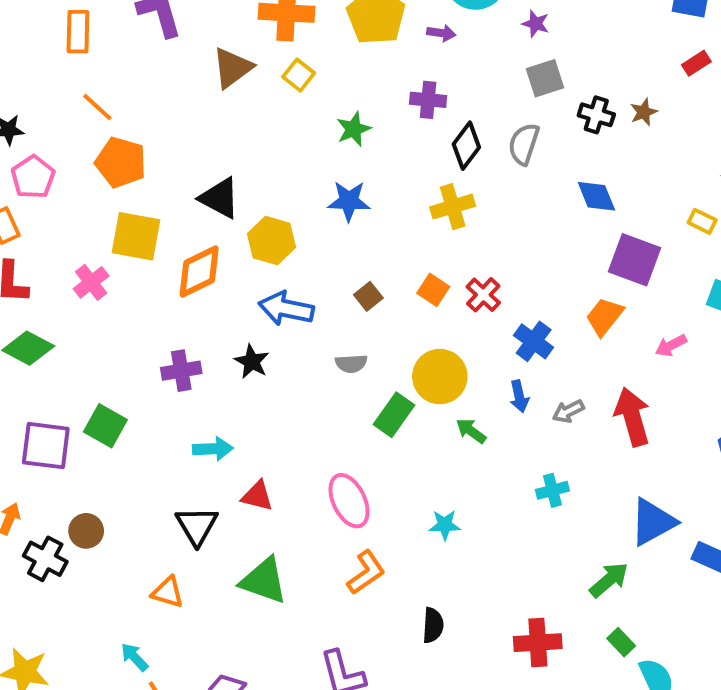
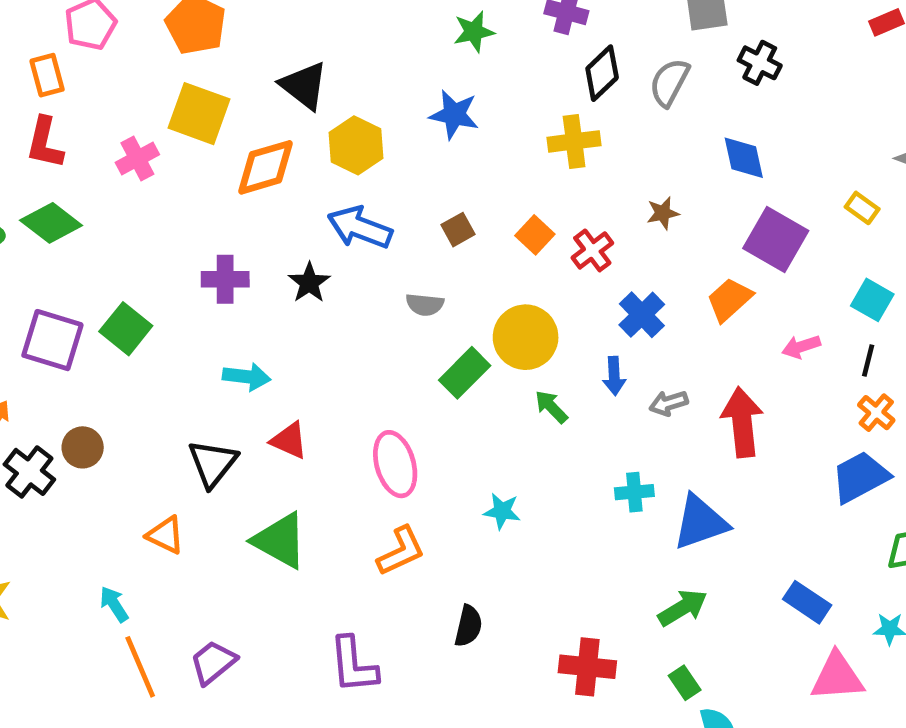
brown star: (644, 112) -> (663, 213), moved
blue triangle: (653, 522) -> (700, 522), moved

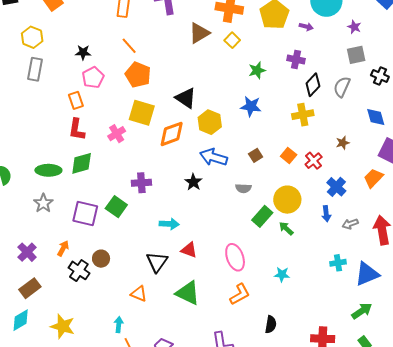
green diamond: (51, 223) -> (82, 163), turned -50
purple cross: (225, 279) -> (141, 183), moved
green arrow: (551, 407) -> (286, 229), moved
cyan arrow: (114, 604) -> (119, 325), turned 42

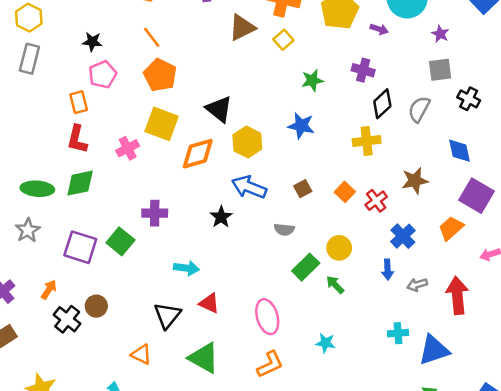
brown star: (343, 143) -> (415, 181), size x1.5
yellow circle: (287, 200) -> (339, 248), size x0.7

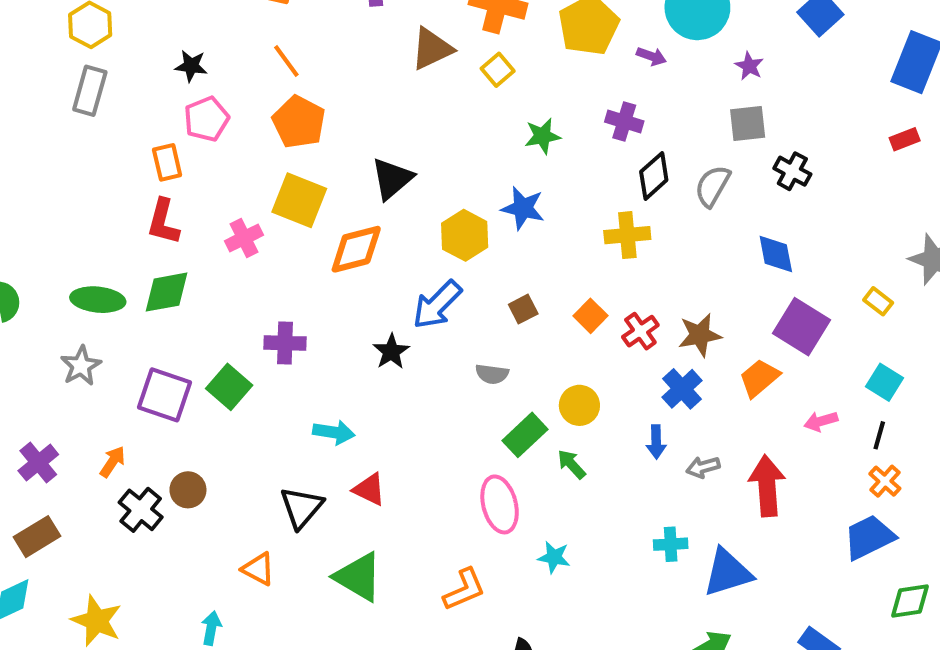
black triangle: (219, 109) -> (392, 179), turned 40
yellow hexagon: (247, 142) -> (465, 235), moved
brown star: (415, 181) -> (700, 335), moved
blue arrow: (249, 187) -> (437, 305), turned -68
pink ellipse: (267, 317) -> (500, 504), moved

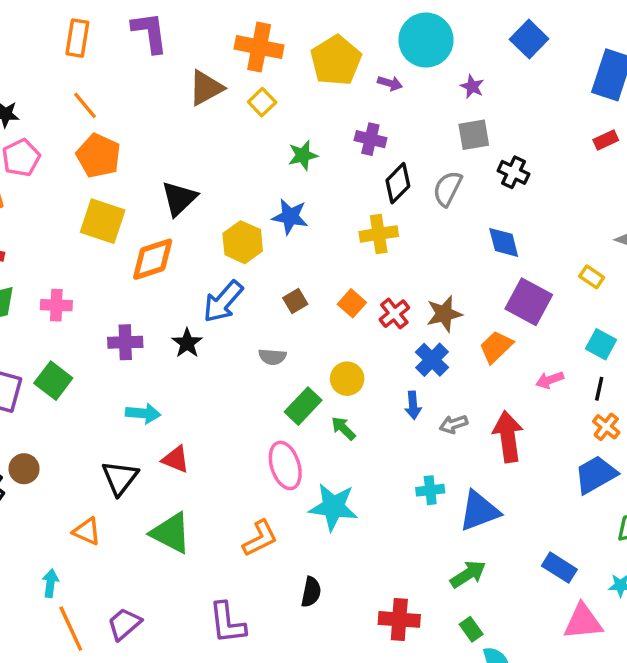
pink cross: (244, 238) -> (56, 305), moved, turned 32
purple cross: (285, 343) -> (125, 342), moved
cyan star: (554, 557) -> (333, 507), size x1.8

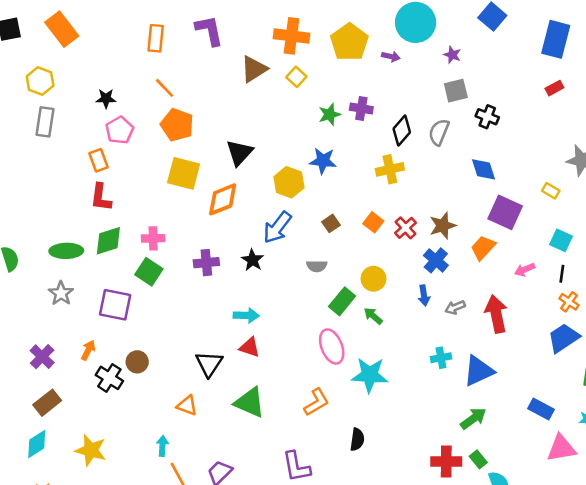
purple cross: (370, 139) -> (361, 108), moved
green square: (53, 381) -> (149, 272), moved
cyan arrow: (143, 413) -> (246, 315), moved
red cross: (399, 619) -> (446, 461), moved

